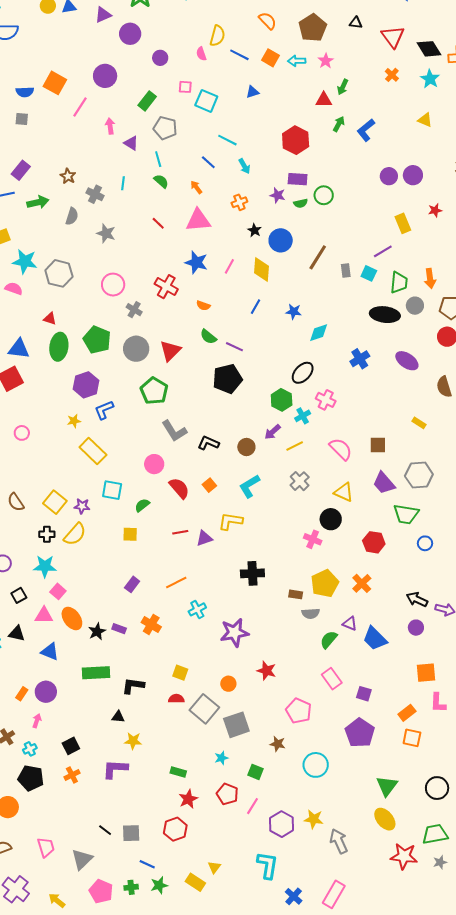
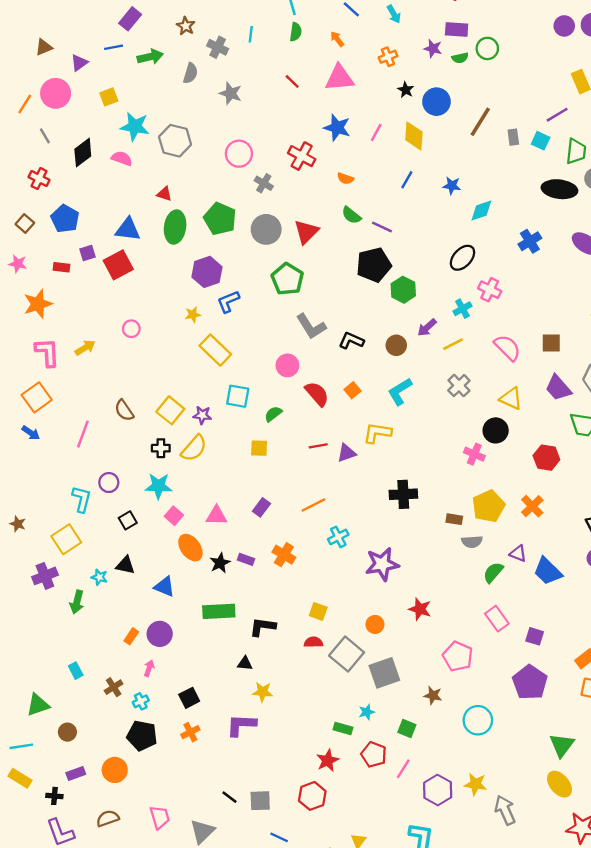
green semicircle: (161, 181) -> (296, 32), turned 56
green hexagon: (282, 400) -> (403, 290), moved
pink triangle: (44, 616) -> (216, 516), moved
green rectangle: (178, 772) -> (343, 729), moved

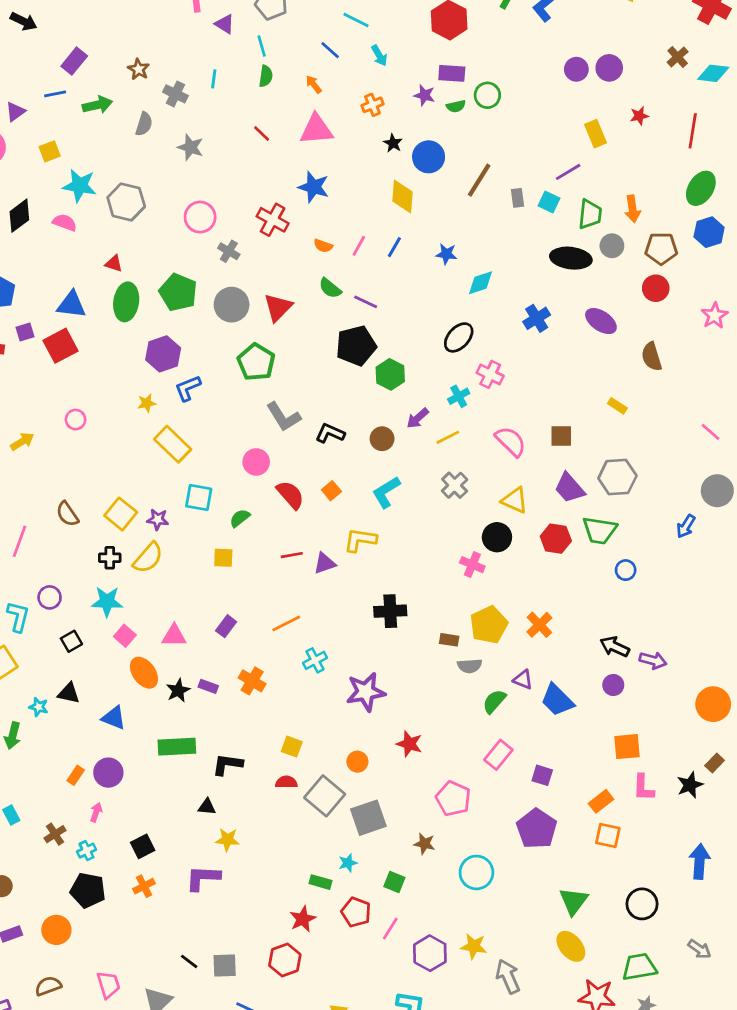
pink line: (376, 132) -> (359, 246), moved
red hexagon: (546, 458) -> (556, 539), moved
pink rectangle: (497, 619) -> (498, 755), turned 75

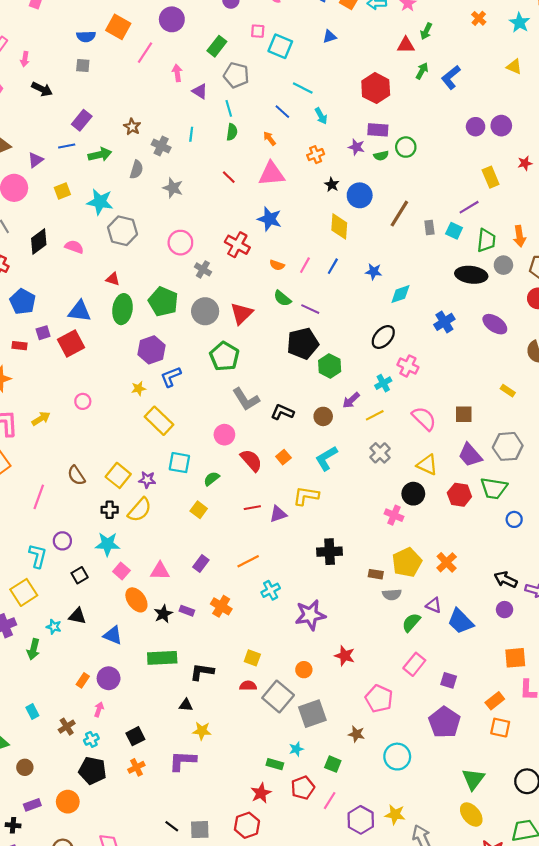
cyan star: (80, 186) -> (100, 202), moved
yellow square: (223, 558) -> (199, 510), turned 35
red pentagon: (356, 912) -> (303, 788), turned 30

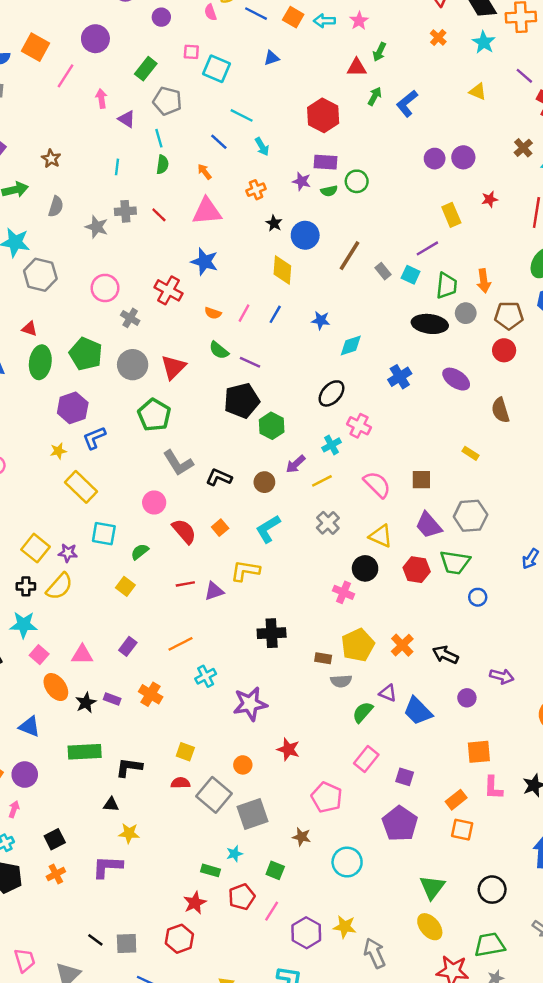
gray cross: (161, 146) -> (125, 211), moved, turned -30
gray rectangle: (429, 228) -> (383, 271), turned -32
black arrow: (506, 580) -> (445, 655), moved

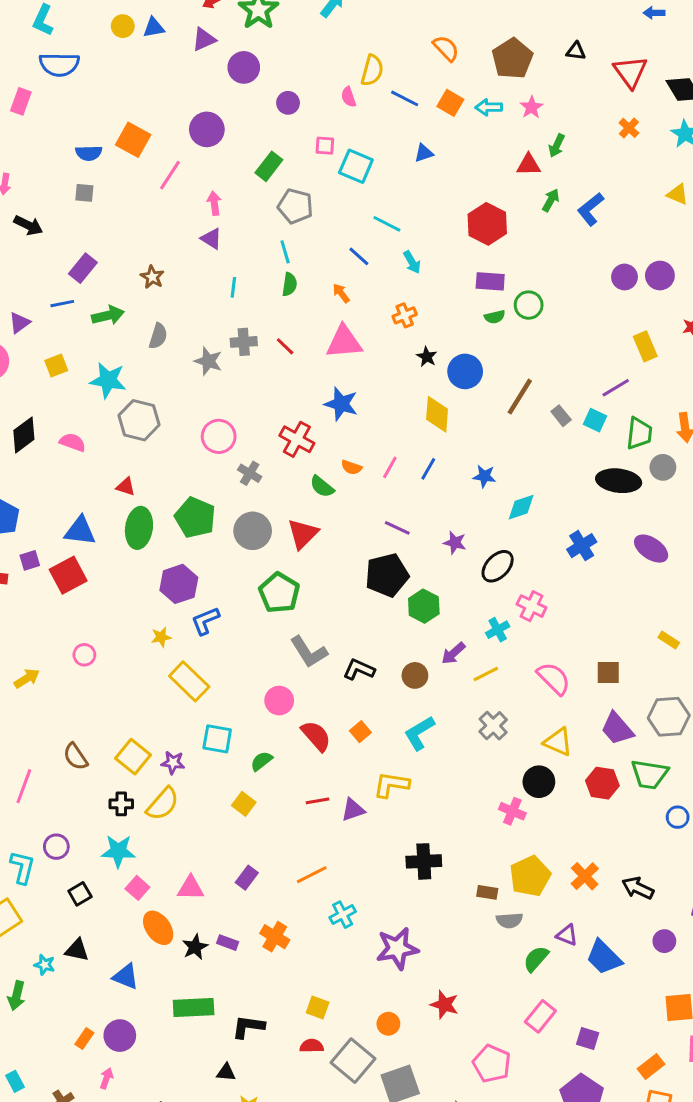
purple triangle: (127, 119) -> (211, 239), moved
purple star: (302, 181) -> (455, 543), moved
green semicircle: (219, 350) -> (322, 487), moved

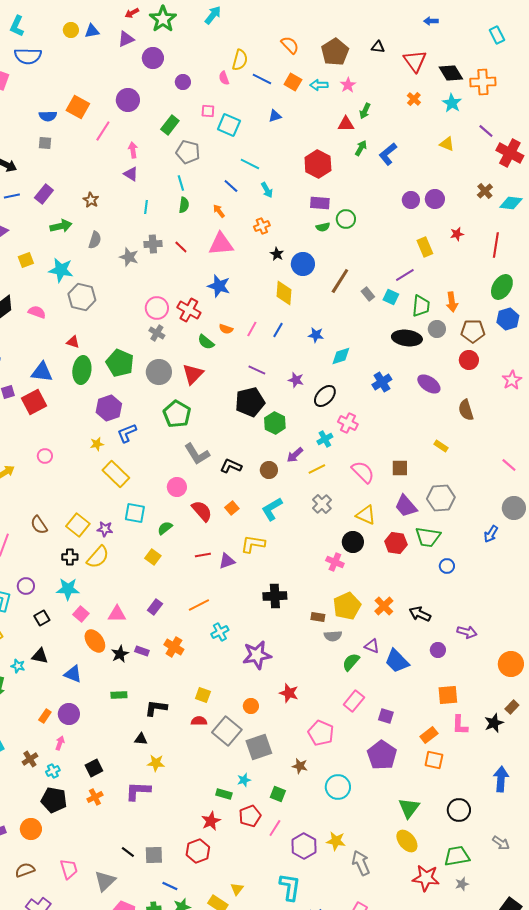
blue line: (62, 304) -> (12, 196), moved
pink circle: (219, 436) -> (157, 308), moved
green rectangle: (194, 1008) -> (119, 695), size x0.6

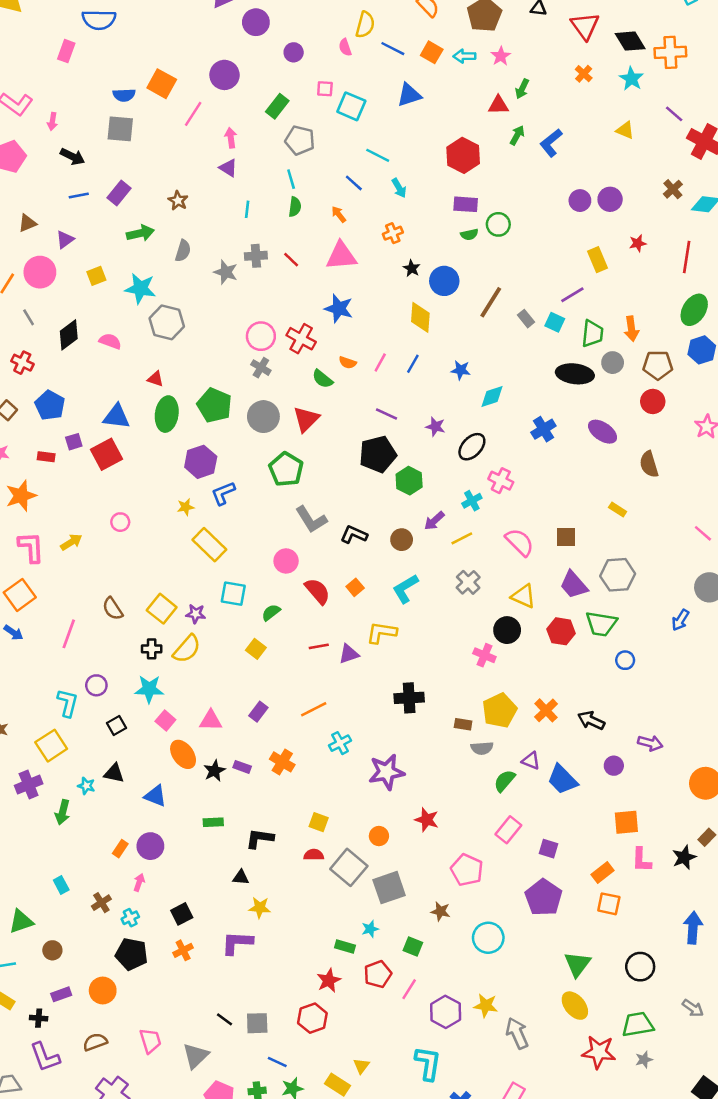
blue triangle: (275, 116) -> (409, 95), size x1.5
gray square: (45, 143) -> (120, 129), size x1.6

